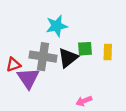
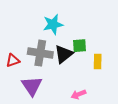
yellow rectangle: (108, 52) -> (98, 62), moved
purple triangle: (28, 78) -> (32, 86), moved

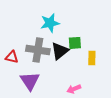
red triangle: (13, 60) -> (12, 57), turned 32

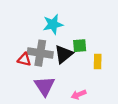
red triangle: (12, 57) -> (24, 59), moved
purple triangle: (30, 81) -> (45, 86), moved

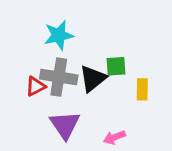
cyan star: (53, 24) -> (59, 35), moved
red triangle: (24, 59) -> (36, 86), turned -40

